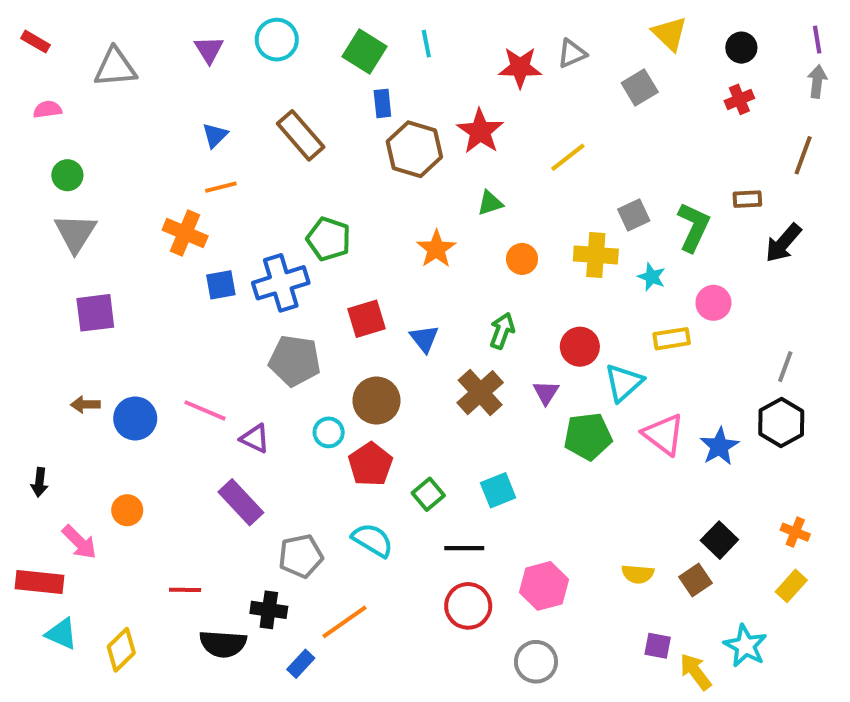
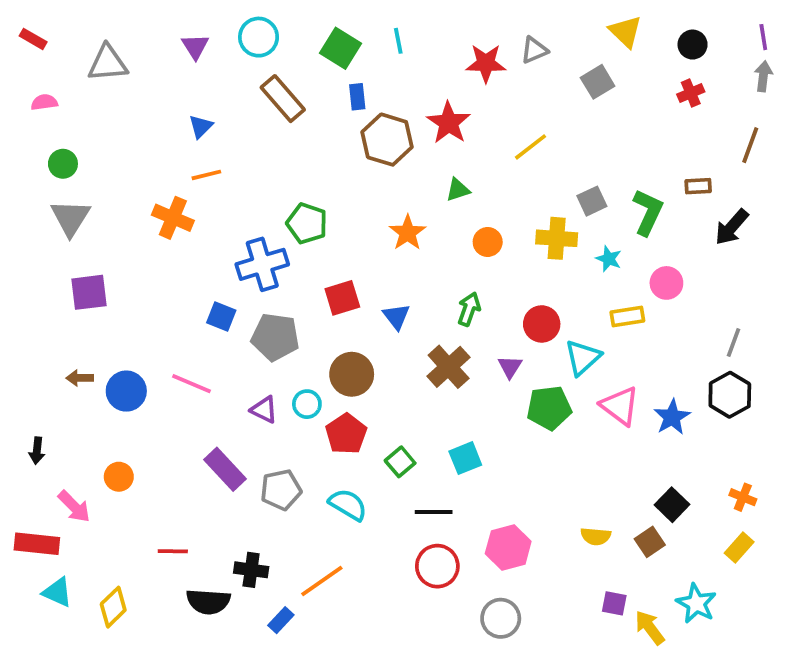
brown rectangle: (301, 135) -> (283, 99), moved
blue square: (221, 285) -> (221, 317), moved, turned 32
purple triangle: (255, 438) -> (264, 410), moved
gray pentagon: (301, 556) -> (281, 490), moved

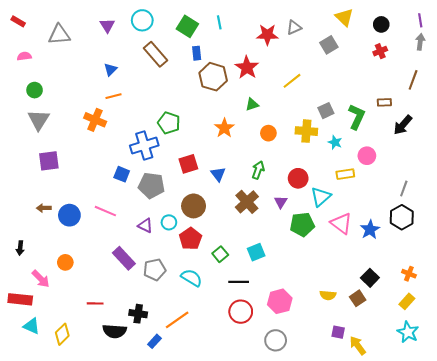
cyan star: (696, 603) -> (408, 332), moved

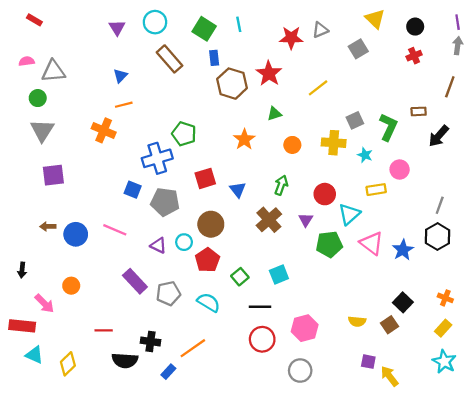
red rectangle: (18, 21) -> (34, 20), moved
gray triangle: (59, 35) -> (53, 71), moved

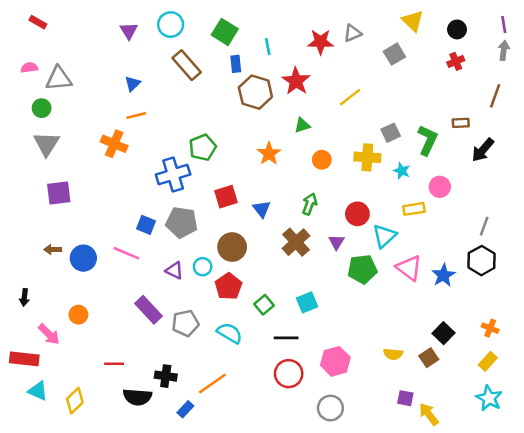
cyan line: (239, 24) -> (268, 47), moved
green pentagon: (184, 134) -> (203, 147), turned 30
blue square: (133, 190) -> (146, 225), moved

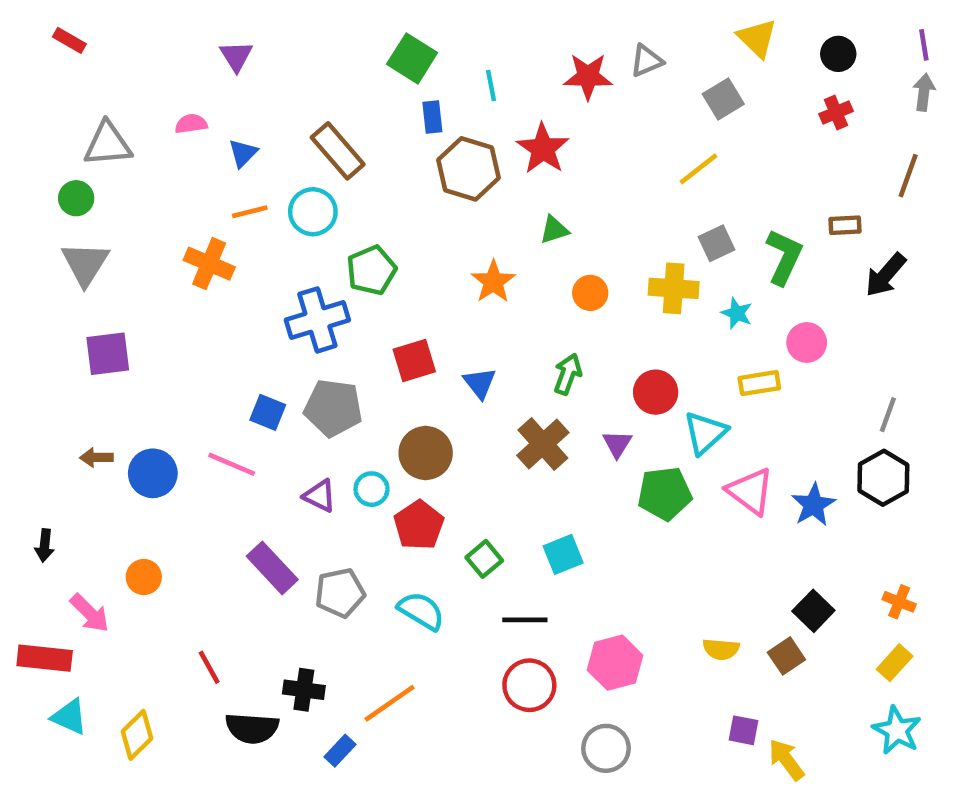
cyan circle: (171, 25) -> (313, 212), moved
brown rectangle: (187, 65) -> (338, 151), moved
pink semicircle: (29, 68) -> (191, 124), moved
yellow line: (350, 97) -> (698, 169), moved
red line: (114, 364) -> (209, 667), turned 60

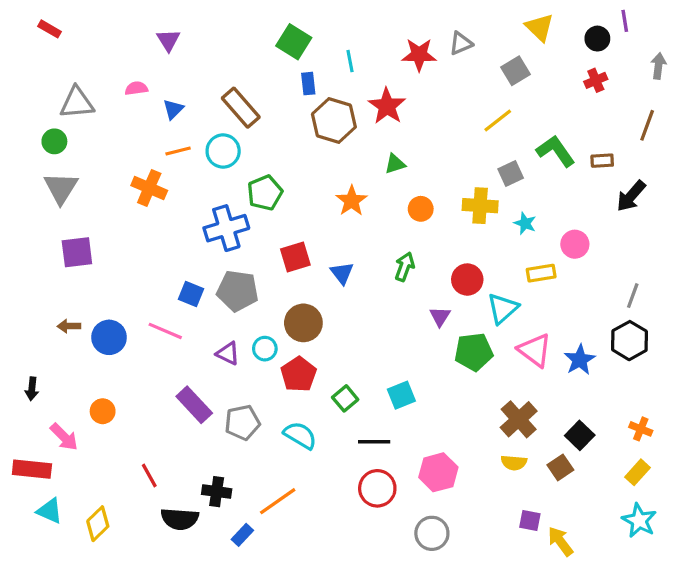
purple line: (924, 45) -> (625, 21), moved
green L-shape: (784, 257) -> (556, 151), moved, turned -60
brown cross: (543, 444) -> (519, 419), moved

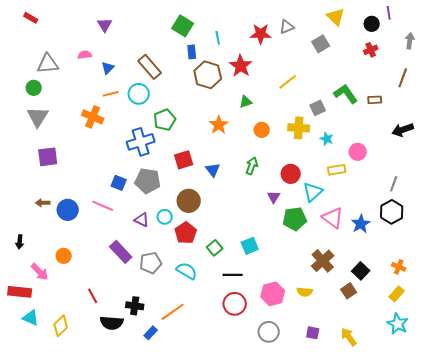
yellow line: (498, 120) -> (288, 82), moved
black arrow: (631, 196) -> (403, 130), moved, turned 30
yellow semicircle: (514, 463) -> (305, 292), moved
purple square: (530, 520) -> (313, 333), moved

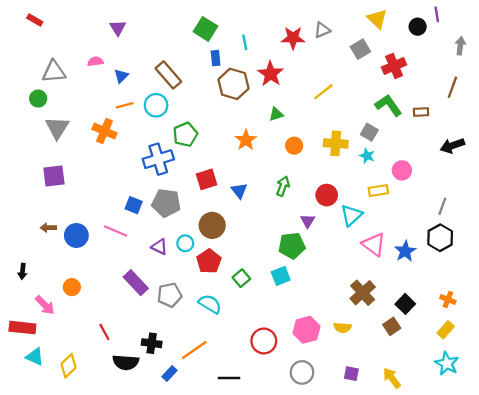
red cross: (371, 50) -> (394, 66), moved, size x1.5
gray square: (318, 108) -> (369, 132), moved, turned -35
gray triangle: (38, 117) -> (57, 128), moved
green pentagon: (295, 219) -> (292, 246), moved
black line: (233, 275) -> (229, 378), moved

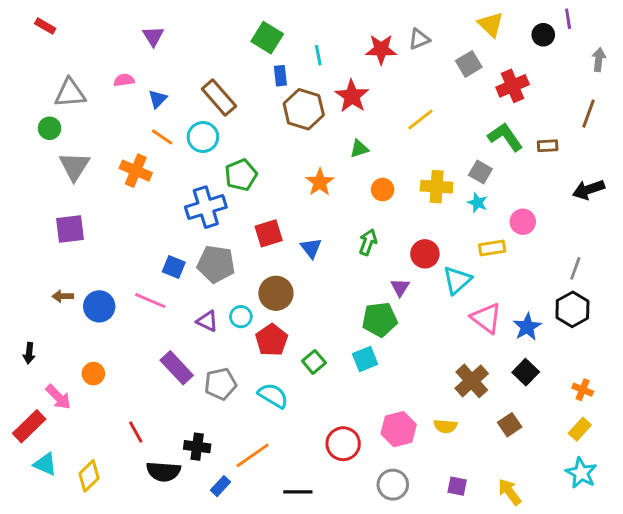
orange line: (125, 105) -> (162, 137), turned 48
black square: (405, 304) -> (526, 372), moved
red rectangle: (22, 328) -> (29, 426), turned -50

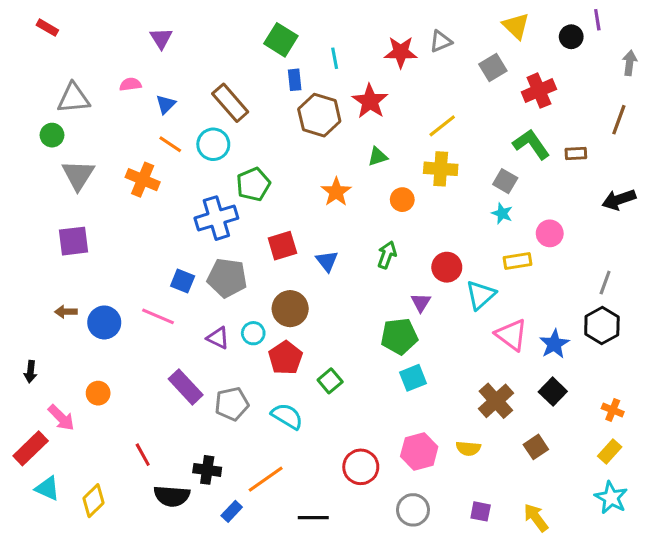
yellow cross: (437, 187) -> (441, 169), moved
cyan square: (365, 359) -> (413, 378), moved

